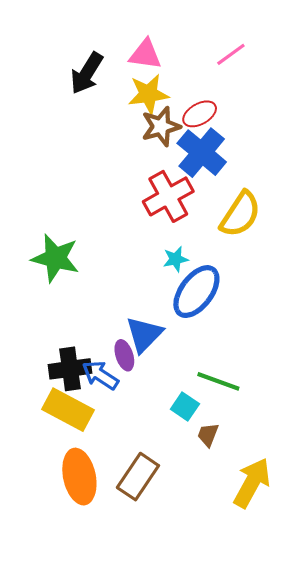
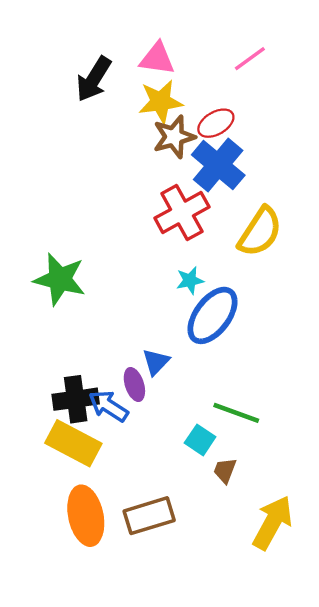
blue triangle: (144, 334) -> (156, 362), size x0.7
brown rectangle: (138, 477) -> (149, 516), turned 39

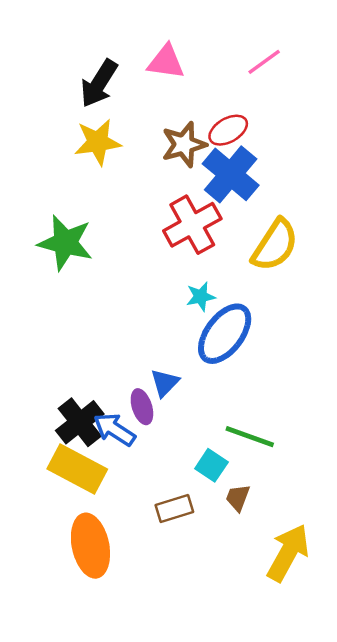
yellow star: (160, 102) -> (98, 142), moved
green star: (60, 279) -> (65, 243), moved
black cross: (76, 399) -> (80, 422), turned -30
brown rectangle: (149, 516) -> (174, 508), moved, size x0.7

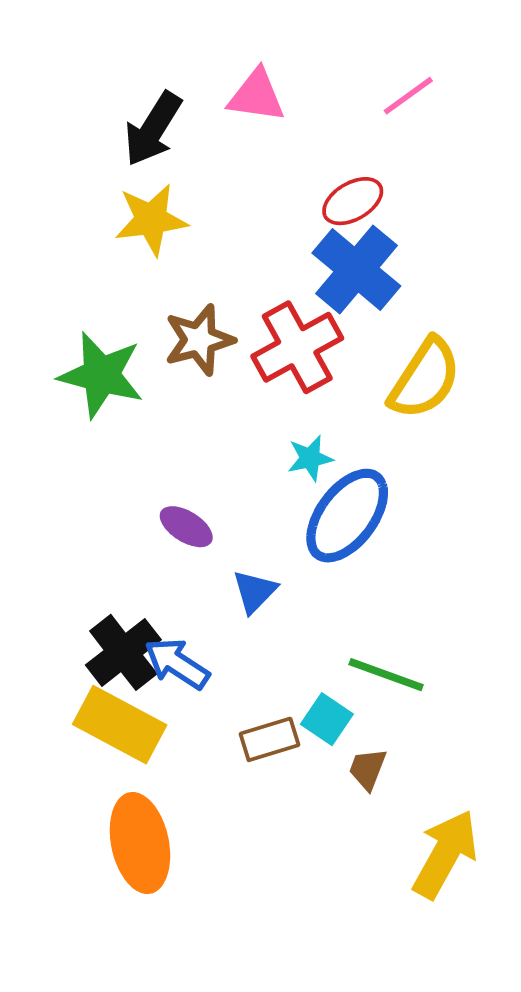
brown star: (184, 144) -> (199, 340), moved
purple ellipse: (142, 407) -> (186, 527), moved, turned -40
brown rectangle: (174, 508) -> (269, 739), moved

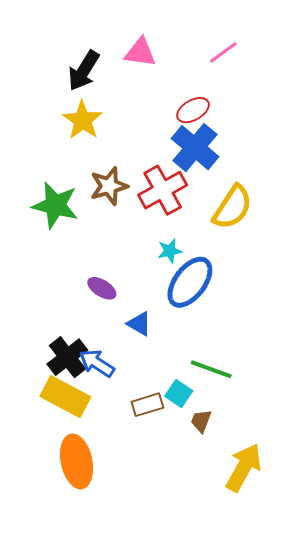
yellow star: (151, 220) -> (83, 120), turned -30
blue triangle: (255, 591) -> (139, 324), turned -44

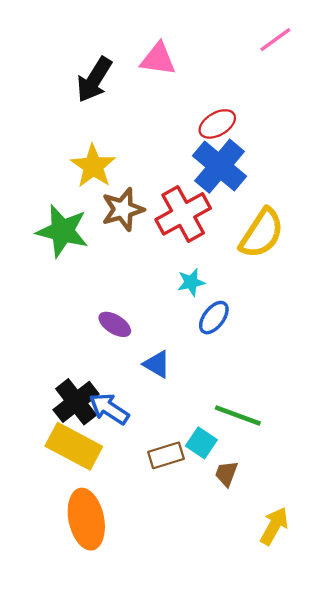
pink line: (223, 52) -> (275, 40), moved
yellow star: (83, 120) -> (93, 166), moved
blue ellipse: (190, 282) -> (214, 318), size x0.6
yellow arrow: (244, 467) -> (274, 526), size x0.7

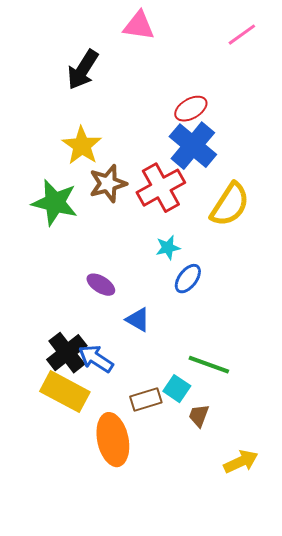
pink triangle: (158, 59) -> (139, 26), moved
orange ellipse: (86, 519) -> (113, 440), moved
yellow arrow: (274, 526) -> (241, 462), turned 36

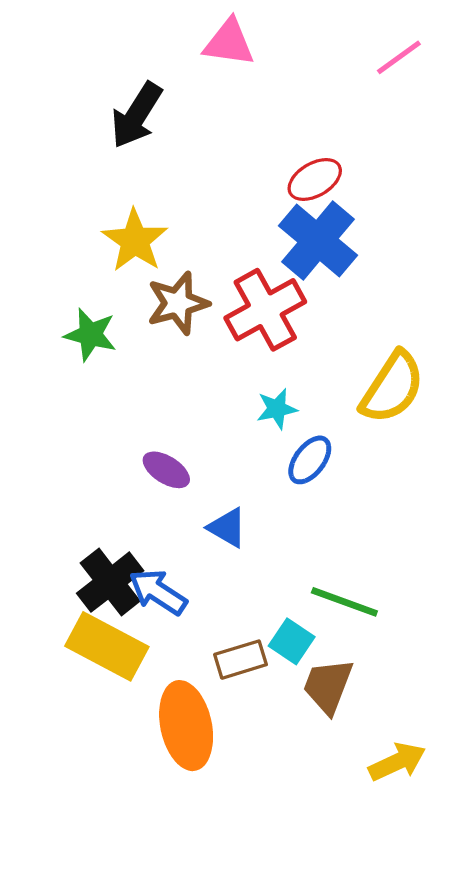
green star: (55, 203) -> (90, 335), size x0.7
yellow semicircle: (230, 205) -> (392, 387), moved
brown trapezoid: (199, 416) -> (328, 686), size x1.5

